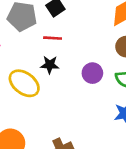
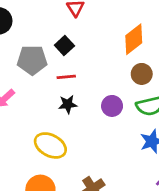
yellow ellipse: (24, 83) -> (50, 145), moved

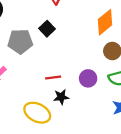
red line: (66, 77) -> (53, 77), moved
black star: (68, 104) -> (61, 97), moved

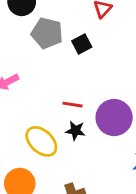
gray pentagon: (20, 41) -> (47, 33), moved
purple circle: (88, 78) -> (114, 118), size x1.6

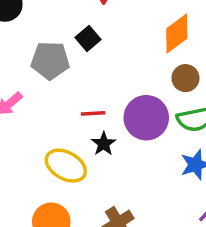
gray pentagon: (47, 33) -> (50, 60), moved
black star: (75, 131) -> (104, 144), turned -30

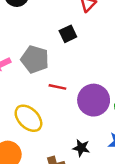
gray pentagon: (50, 60) -> (35, 59), moved
black star: (104, 144) -> (81, 148), moved, turned 30

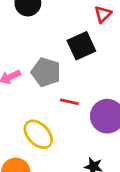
black square: (68, 34) -> (81, 46), size x1.5

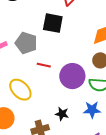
black square: (81, 46) -> (53, 23), turned 35

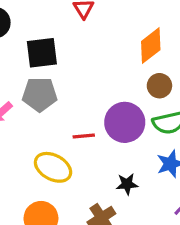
black square: (53, 23) -> (42, 53), moved
red line: (44, 65) -> (84, 136), moved

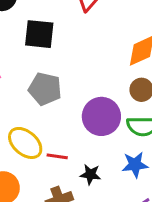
gray pentagon: (40, 94) -> (45, 89), moved
red line: (84, 136) -> (57, 156), moved

